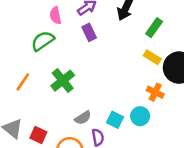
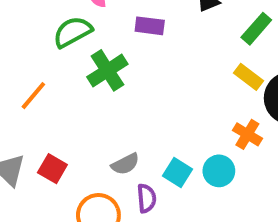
purple rectangle: (89, 32) -> (150, 26), turned -63
green cross: (63, 81) -> (107, 70), moved
red square: (38, 135) -> (52, 169), moved

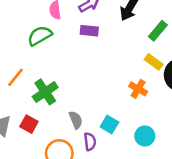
green cross: (107, 70) -> (45, 92), moved
orange cross: (247, 134) -> (138, 89), moved
gray semicircle: (125, 164) -> (76, 120), turned -84
cyan circle: (219, 171) -> (145, 136), moved

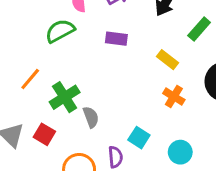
purple rectangle: (89, 31) -> (116, 39), moved
yellow rectangle: (154, 62) -> (167, 60), moved
gray semicircle: (76, 120) -> (91, 117), moved

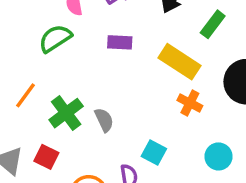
yellow rectangle: (167, 60) -> (180, 62), size x1.6
gray semicircle: (91, 117) -> (104, 120), moved
cyan circle: (180, 152) -> (218, 156), moved

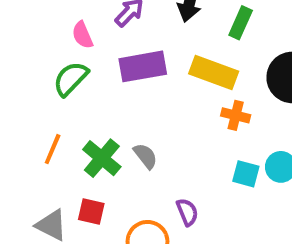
purple rectangle: (120, 42) -> (143, 66), size x1.6
cyan square: (154, 152) -> (246, 174), moved

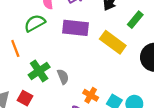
orange cross: (236, 115) -> (91, 95), moved
orange line: (53, 149) -> (15, 48), moved, turned -60

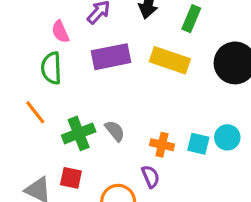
green semicircle: (35, 23) -> (51, 68), turned -45
green cross: (39, 71) -> (79, 133), turned 30

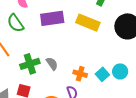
green semicircle: (51, 68) -> (15, 23), turned -36
cyan square: (198, 144) -> (102, 74), turned 32

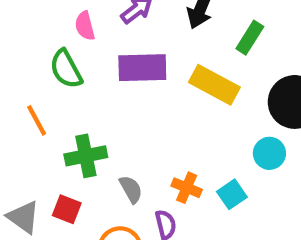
gray semicircle: (52, 64) -> (131, 189), moved
cyan circle: (120, 71) -> (269, 153), moved

